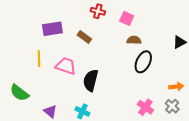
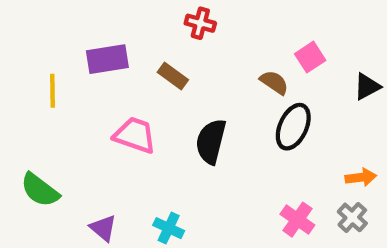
pink square: (127, 18) -> (310, 57), moved, turned 32
brown semicircle: (134, 40) -> (274, 82), turned 32
yellow line: (39, 59) -> (53, 91), moved
black semicircle: (91, 80) -> (211, 141), moved

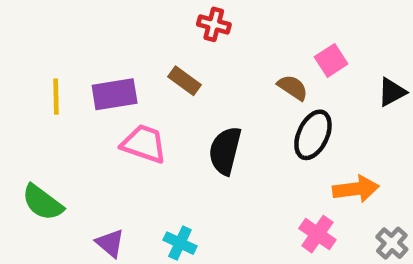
purple rectangle: (107, 59) -> (115, 94), moved
orange arrow: (361, 177) -> (356, 189), moved, size x1.4
gray cross: (352, 217) -> (392, 243), moved

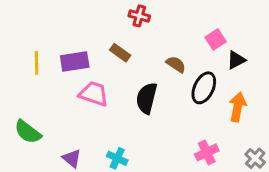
brown semicircle: (293, 88) -> (176, 64), moved
black triangle: (392, 92) -> (236, 60), moved
orange arrow: (356, 189) -> (238, 107), moved, turned -72
pink cross: (317, 234) -> (207, 152), turned 30

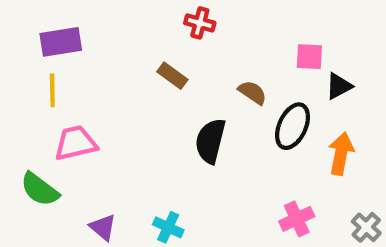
pink square: (216, 39) -> (309, 57), turned 36
purple rectangle: (75, 61) -> (61, 42), moved
pink trapezoid: (94, 94) -> (75, 143), moved, turned -32

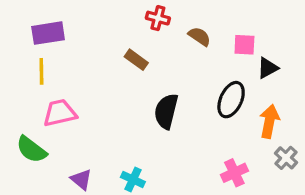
brown semicircle: (252, 92) -> (199, 36), moved
gray cross: (366, 227) -> (286, 158), moved

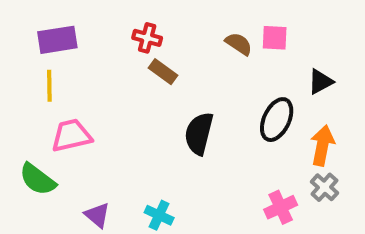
red cross: (158, 18) -> (147, 38), moved
pink square: (244, 45) -> (275, 38), moved
gray cross: (286, 158) -> (324, 187), moved

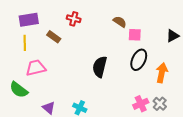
pink square: (275, 38) -> (135, 35), moved
brown rectangle: (163, 72) -> (54, 37), moved
black triangle: (320, 82) -> (173, 36), moved
gray cross: (324, 187) -> (160, 104), moved

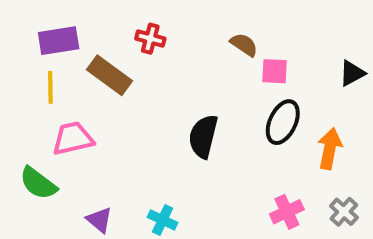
brown rectangle: (54, 37) -> (110, 75), size x1.5
gray cross: (160, 104) -> (344, 212), moved

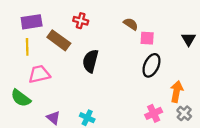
black triangle: (352, 73) -> (189, 39), turned -32
black semicircle: (203, 136) -> (90, 61), moved
orange arrow: (330, 149) -> (177, 92), moved

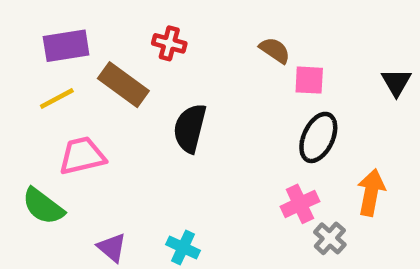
yellow line: (27, 47) -> (57, 98), turned 63
pink cross: (154, 113) -> (300, 204), moved
gray cross: (184, 113) -> (330, 238), moved

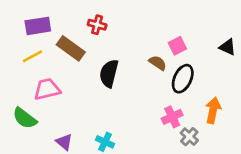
brown semicircle: (275, 50) -> (158, 63), moved
pink square: (309, 80) -> (177, 46), turned -30
black triangle: (396, 82) -> (227, 47), turned -36

